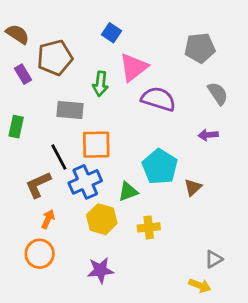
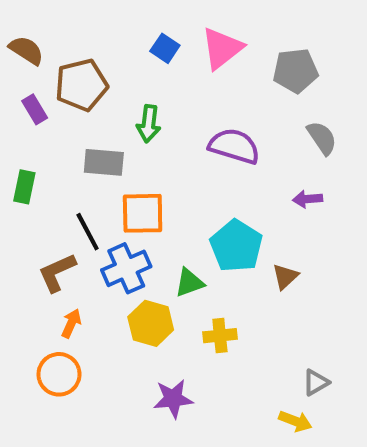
pink triangle: (134, 67) -> (222, 48), moved
purple star: (100, 270) -> (173, 399), moved

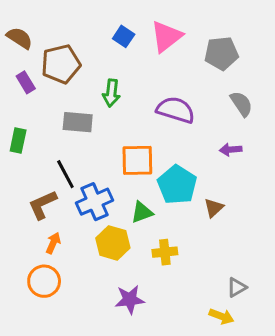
orange square: (143, 213) -> (137, 160), moved

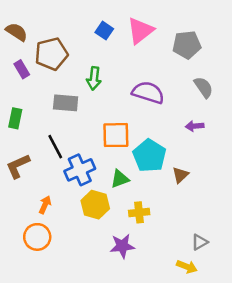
brown L-shape: (43, 205) -> (18, 166), moved
purple star: (130, 300) -> (122, 246), moved

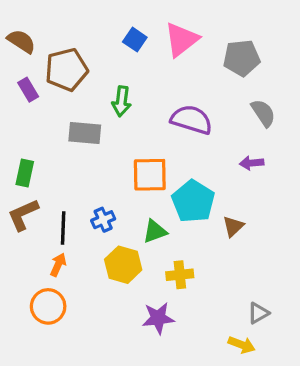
green rectangle: (15, 118) -> (25, 173), moved
black line: (55, 147) -> (63, 228), moved, turned 30
blue cross: (80, 170) -> (103, 220), size x0.6

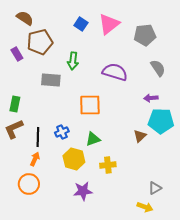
brown semicircle: (21, 41) -> (25, 18), moved
cyan pentagon: (193, 201) -> (161, 121), moved, turned -30
purple star: (158, 318) -> (83, 191), moved

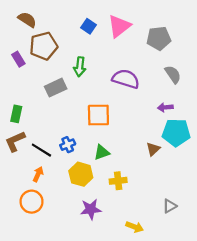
gray rectangle: (51, 80) -> (56, 88), turned -30
black line: (38, 137) -> (41, 150), turned -60
yellow arrow: (145, 207) -> (135, 227), moved

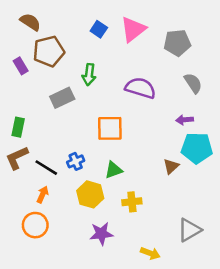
gray triangle: (170, 206) -> (189, 230), size x1.5

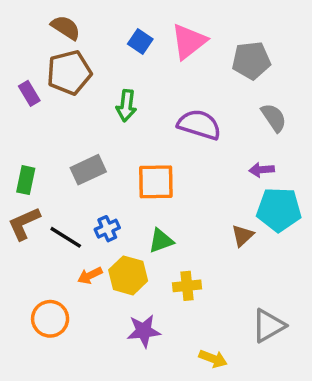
brown semicircle: (30, 22) -> (66, 28), moved
gray rectangle: (62, 98) -> (88, 170), moved
orange arrow: (43, 194) -> (90, 275), moved, turned -140

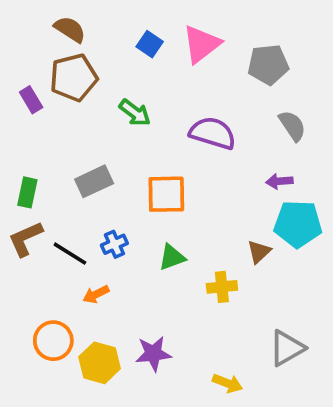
green arrow: (126, 106) -> (135, 113), turned -60
yellow hexagon: (128, 275) -> (100, 363), moved
yellow cross: (187, 286) -> (222, 287), moved

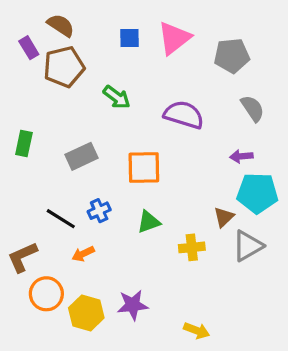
blue square: (150, 44) -> (129, 38), turned -35
purple rectangle: (31, 100) -> (29, 48), moved
green rectangle: (27, 192) -> (24, 144), moved
brown L-shape: (25, 239) -> (22, 257), moved
gray triangle: (287, 348) -> (248, 246), moved

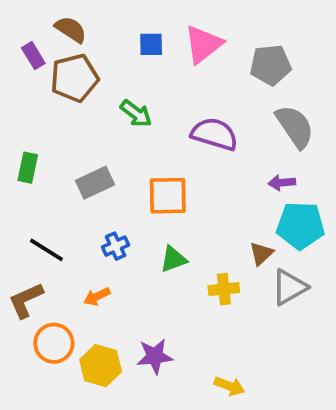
gray semicircle: (253, 108) -> (295, 127), size x1.4
black line: (61, 219) -> (46, 250), moved

